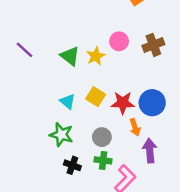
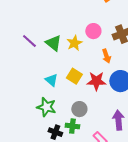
purple line: (25, 50) -> (29, 41), moved
orange arrow: (135, 127) -> (106, 56), moved
green cross: (103, 160) -> (72, 126), moved

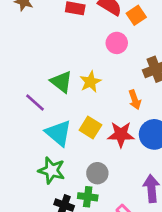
pink circle: (93, 31) -> (117, 43), moved
purple line: (29, 41) -> (35, 103), moved
cyan triangle: (51, 80) -> (59, 133), size x1.5

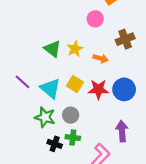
orange arrow: (135, 100) -> (101, 58), moved, turned -56
purple line: (35, 103) -> (23, 82), moved
gray circle: (97, 173) -> (71, 115), moved

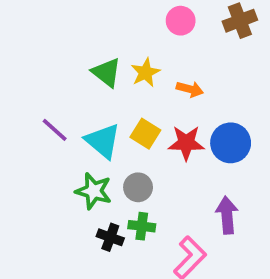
brown cross: (125, 39) -> (240, 21), moved

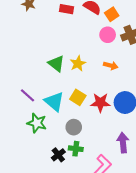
pink circle: (181, 21) -> (108, 35), moved
orange arrow: (190, 89) -> (111, 66), moved
green star: (94, 191) -> (37, 123), moved
black cross: (110, 237) -> (58, 155), turned 32

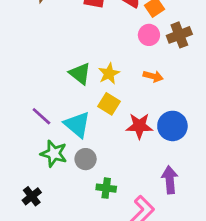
yellow square: (78, 97) -> (109, 104), moved
gray circle: (74, 127) -> (86, 159), moved
black cross: (58, 155) -> (32, 196), moved

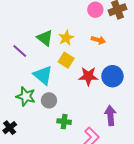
purple line: (41, 116) -> (20, 51), moved

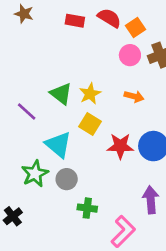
green star: (26, 96) -> (35, 174), turned 30

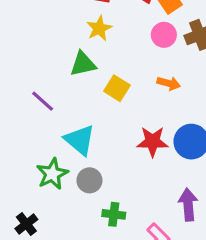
green triangle: (61, 94) -> (83, 64), moved, turned -50
yellow star: (90, 94) -> (99, 28), moved
yellow square: (90, 124) -> (117, 88), moved

